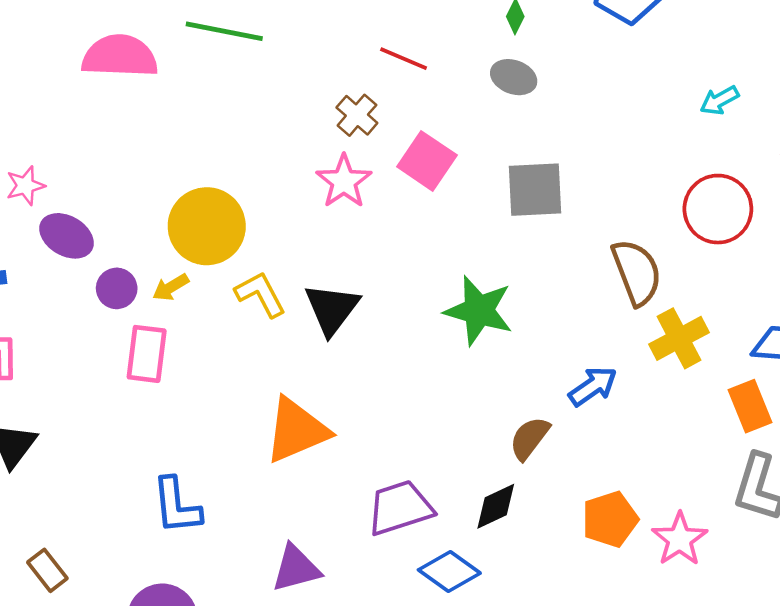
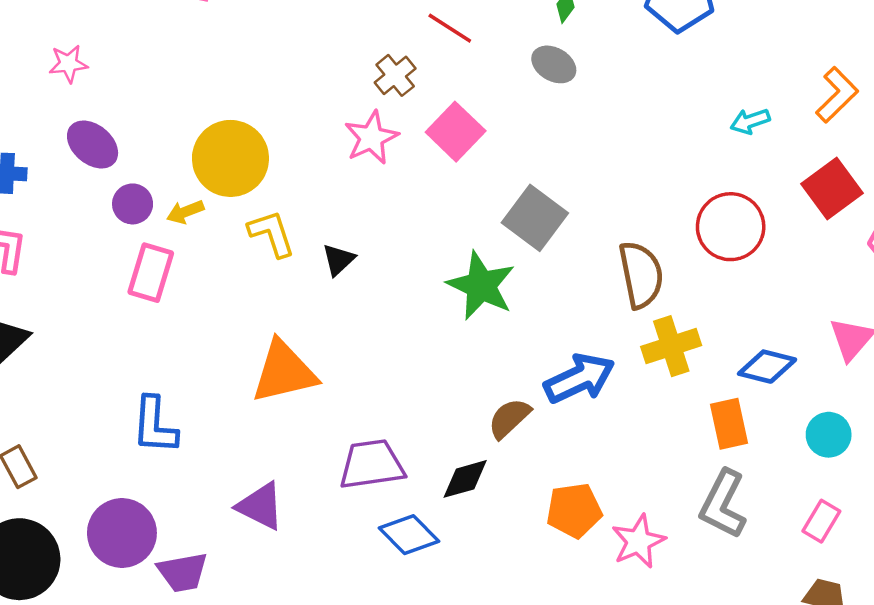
pink star: (25, 186) -> (68, 64), moved
gray square: (535, 190) -> (535, 218), moved, turned 30
black triangle: (332, 309) -> (338, 260), size x0.6
blue arrow: (593, 386) -> (579, 378), size x1.4
purple triangle: (296, 568) -> (260, 506), turned 32

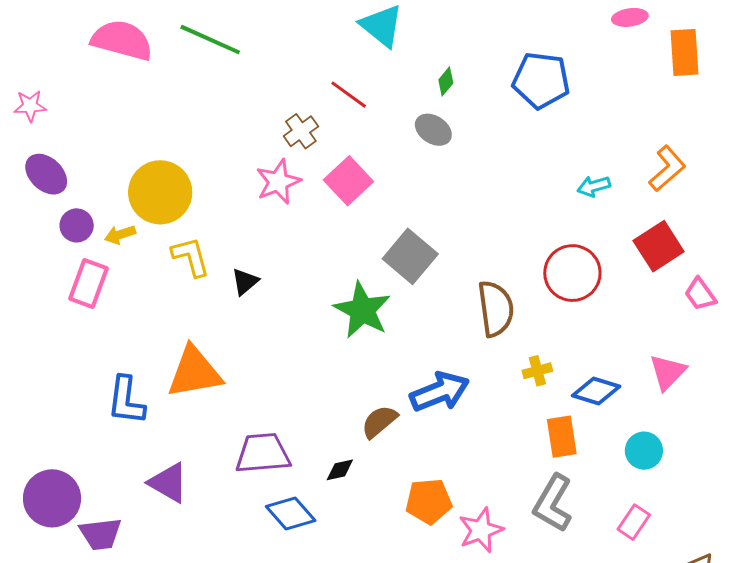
yellow cross: (671, 346) -> (537, 371), moved, size x0.6
blue L-shape: (155, 425) -> (126, 400), moved
black diamond: (465, 479) -> (340, 470), size x0.7

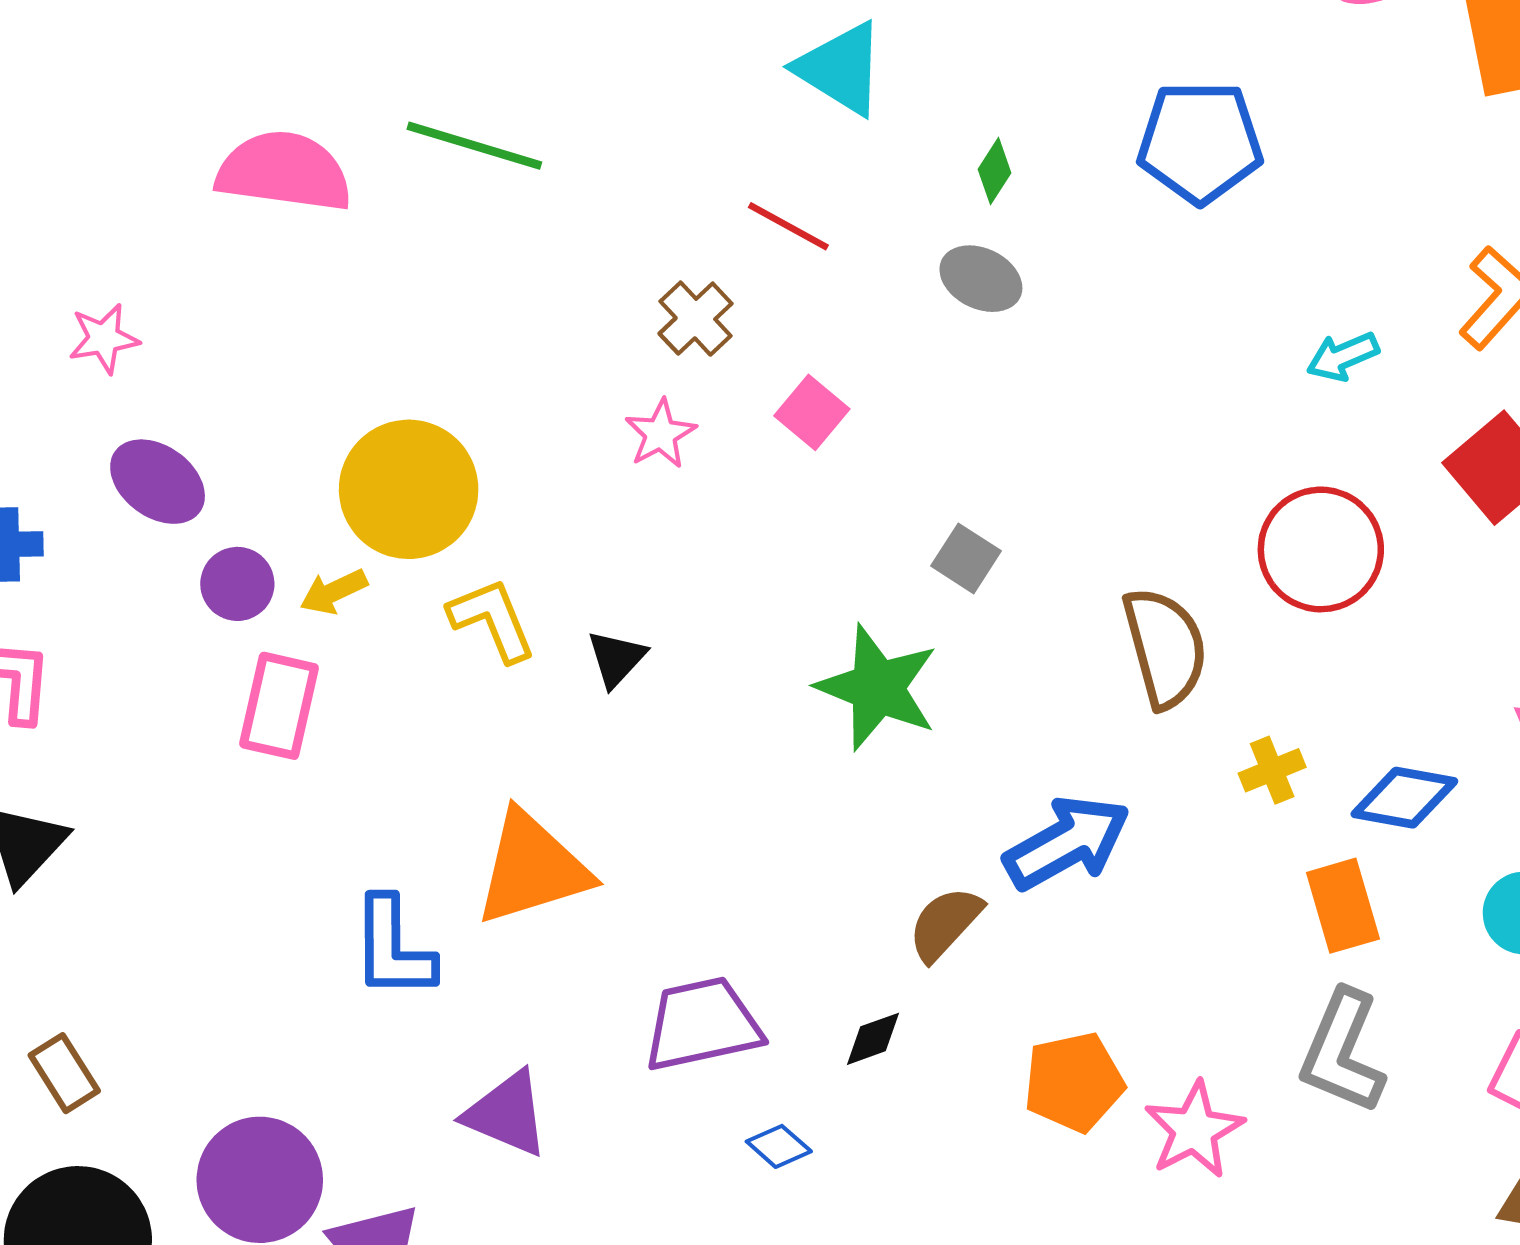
pink square: (348, 181) -> (812, 412), size x0.7
pink star: (278, 182) -> (661, 434), size x0.7
gray square: (410, 256) -> (966, 558), size x0.6
blue diamond: (291, 513) -> (779, 1146), size x0.6

